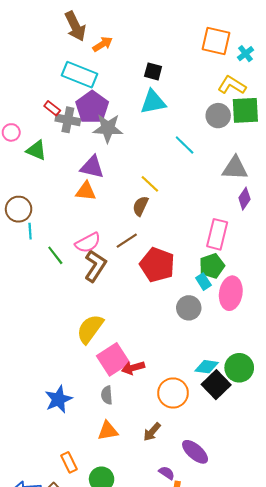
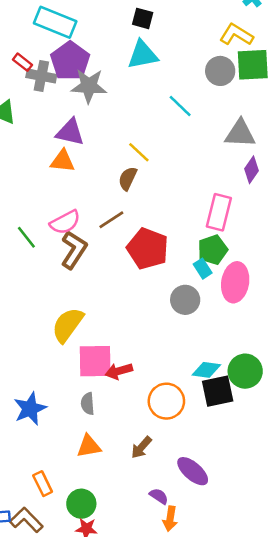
pink square: (113, 359) -> (95, 361), turned 32
black square: (216, 385) -> (218, 391), turned 32

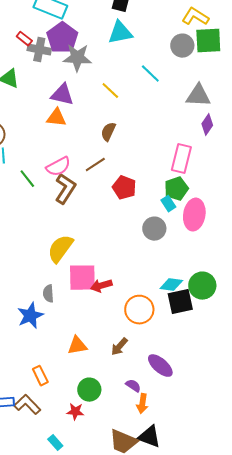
yellow line: (139, 152) -> (110, 91), moved
red pentagon: (148, 249) -> (124, 188), size x0.7
gray semicircle: (88, 404) -> (48, 294), moved
green circle: (81, 504) -> (89, 390), moved

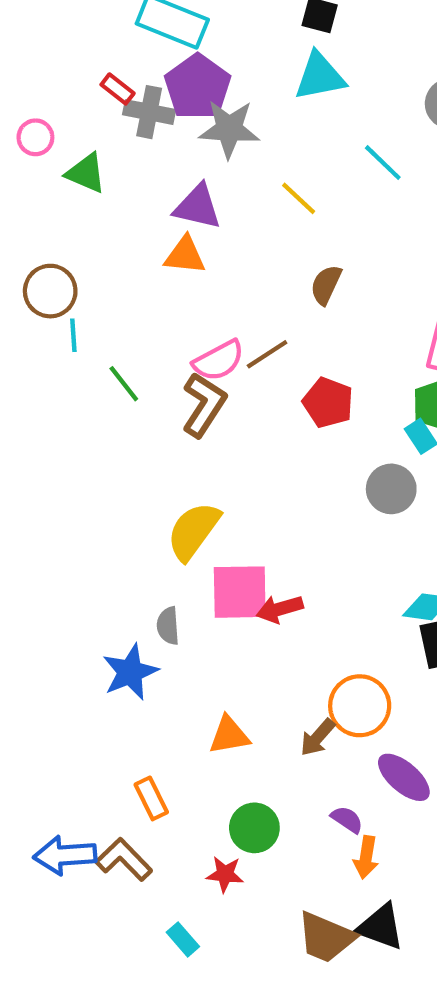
brown semicircle: (108, 132) -> (326, 285), moved
pink semicircle: (58, 167) -> (219, 360), moved
orange circle: (139, 310) -> (360, 706), moved

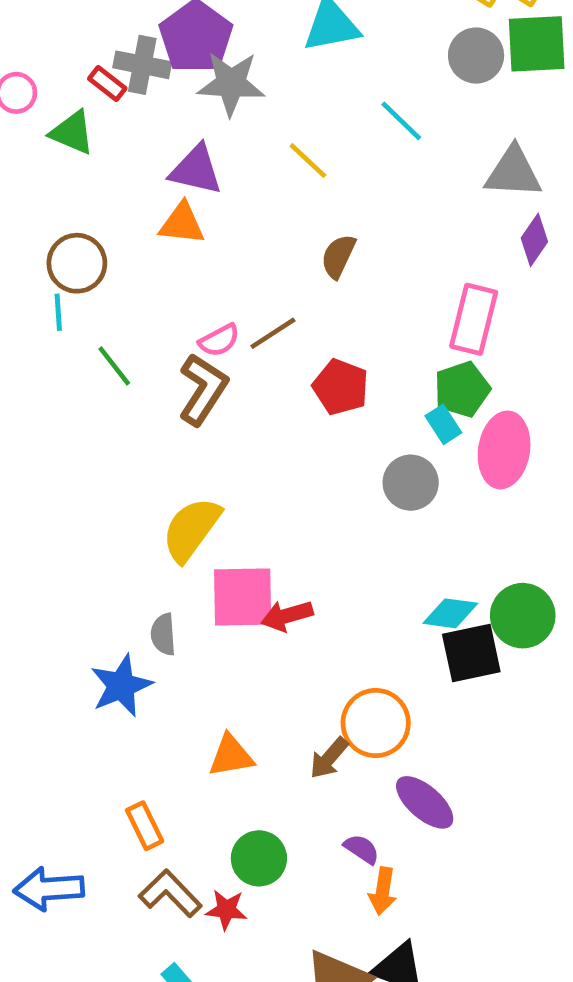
red rectangle: (118, 89) -> (107, 84), moved
brown circle: (50, 291) -> (77, 263), moved
pink semicircle: (219, 360) -> (219, 340), size x0.7
brown L-shape: (124, 859) -> (170, 893), moved

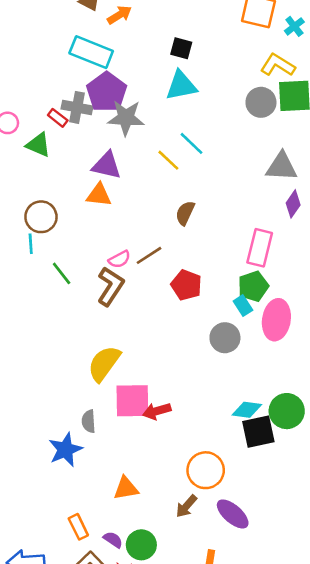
cyan line: (401, 121) -> (191, 143), moved
brown arrow: (329, 758) -> (186, 506), moved
purple semicircle: (362, 849) -> (113, 540), moved

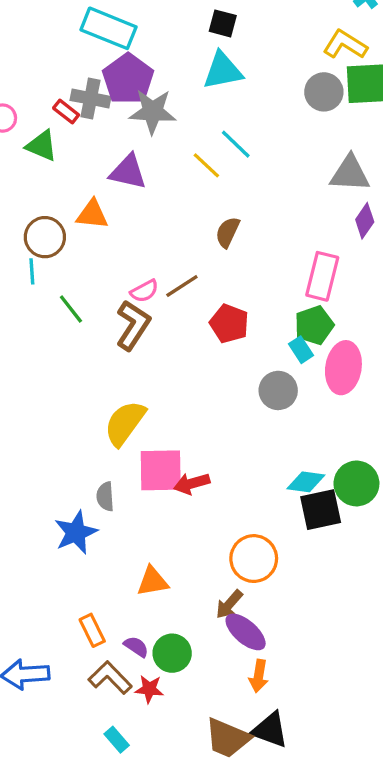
orange triangle: (99, 195) -> (92, 214), moved
purple ellipse: (233, 514) -> (246, 632), moved

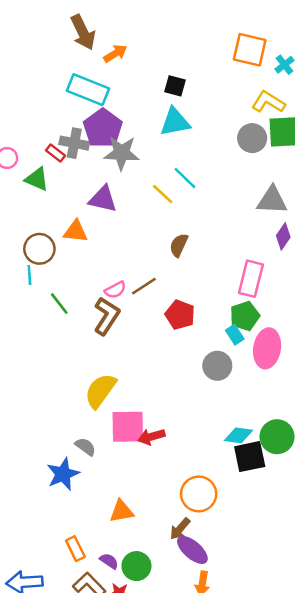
gray semicircle: (105, 497) -> (85, 447), turned 130

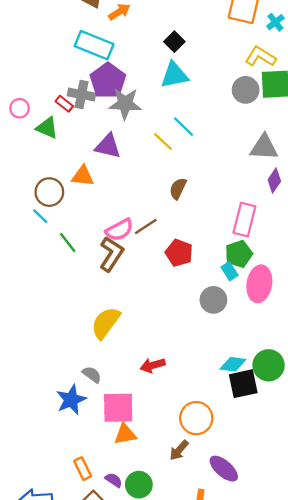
black square: (175, 86) -> (174, 42), turned 30
cyan line: (29, 275) -> (40, 216), turned -42
pink semicircle: (115, 290) -> (119, 230), size x1.4
pink square: (128, 427) -> (118, 408), moved
purple ellipse: (192, 550) -> (224, 469), moved

